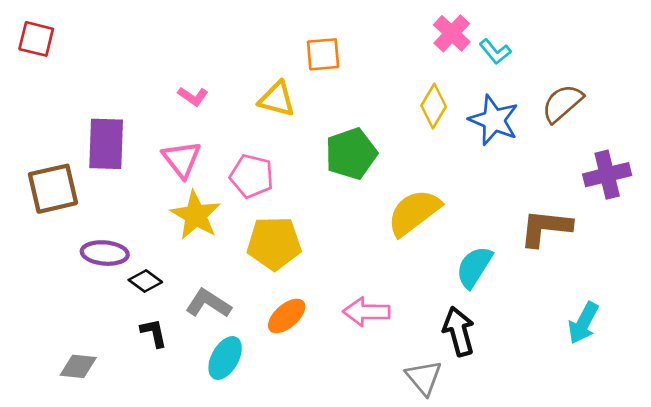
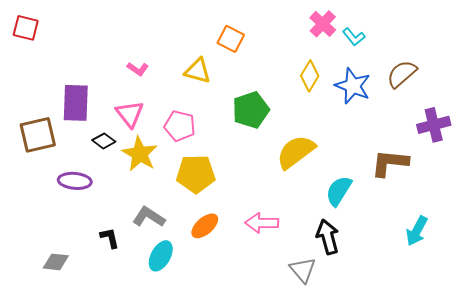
orange square: (323, 54) -> (231, 39), turned 32
black diamond: (145, 281) -> (104, 141), moved

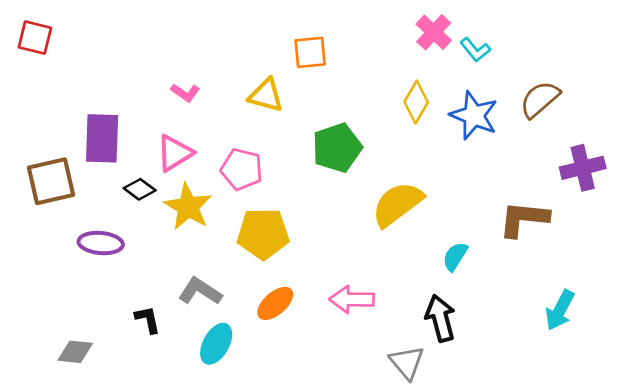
orange square: (231, 39) -> (310, 52), turned -32
pink triangle: (130, 114) -> (175, 153), turned 36
cyan semicircle: (339, 191) -> (455, 256), size x0.7

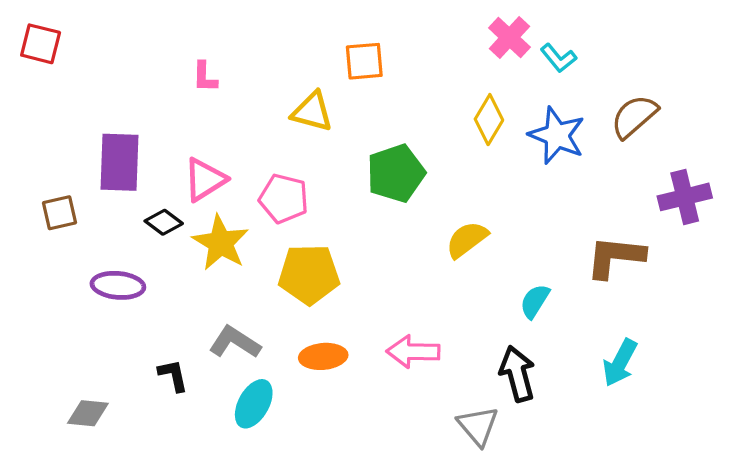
pink L-shape: (185, 93) -> (205, 77), moved, turned 56
brown square: (51, 181) -> (60, 213), size x0.6
yellow semicircle: (397, 204) -> (467, 240), size x0.7
orange ellipse: (275, 303) -> (323, 356), turned 36
cyan arrow: (560, 310) -> (620, 363), moved

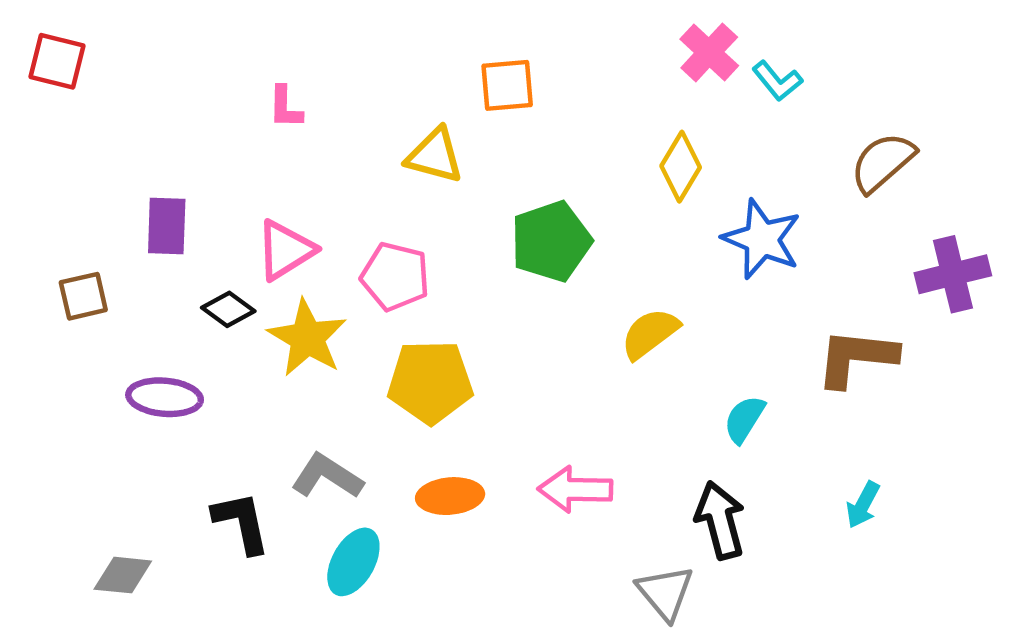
blue star: (557, 135) -> (762, 239), moved
purple rectangle: (120, 162) -> (167, 226), size x0.7
cyan arrow: (620, 363) -> (863, 505), size x0.7
black L-shape: (173, 375) -> (241, 522), size x1.4

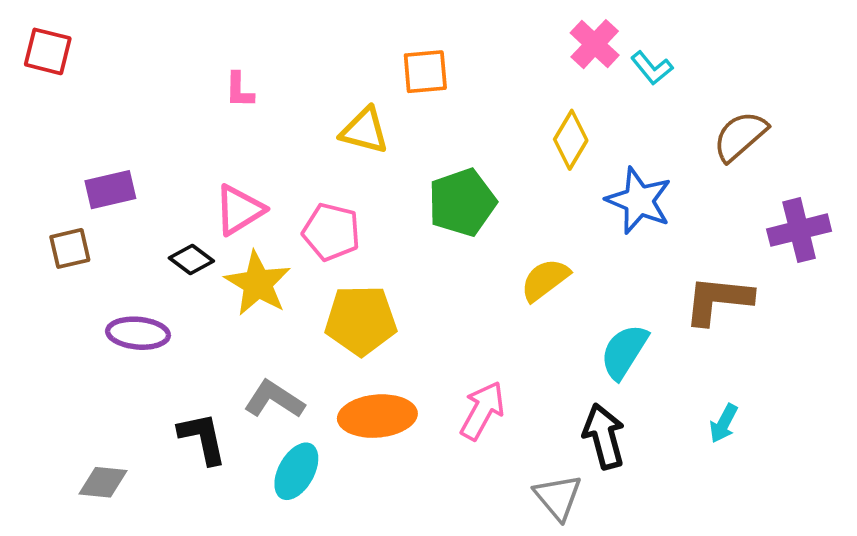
purple rectangle: (167, 226) -> (110, 190), moved, turned 75
cyan semicircle: (744, 419) -> (624, 352), size x1.4
pink arrow: (575, 489) -> (482, 411), turned 118
orange ellipse: (450, 496) -> (377, 416), size x1.4

